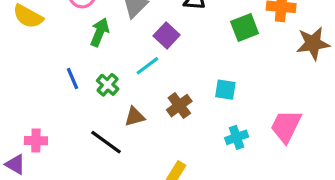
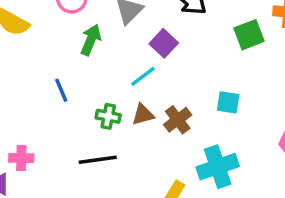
green cross: (108, 85) -> (108, 116), moved, turned -30
brown triangle: (135, 117) -> (143, 115), moved
cyan cross: (237, 137) -> (218, 167), moved, size x1.6
black line: (106, 142) -> (98, 160), turned -44

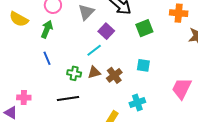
green square: (249, 35) -> (144, 28), moved
green arrow: (91, 40) -> (47, 29), moved
cyan cross: (218, 167) -> (137, 103), size x0.7

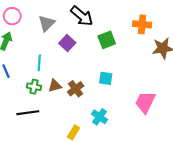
cyan line: (94, 50) -> (39, 63), moved, turned -49
cyan cross: (137, 103) -> (99, 117), turned -35

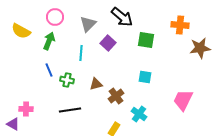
green square: (107, 40) -> (146, 40), turned 30
cyan line: (39, 63) -> (81, 53), moved
green cross: (34, 87) -> (67, 80), moved
brown cross: (76, 89) -> (116, 96), moved

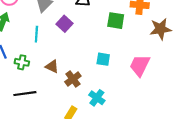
green square: (146, 40) -> (116, 21), moved
brown triangle: (96, 84) -> (52, 66), turned 40
pink trapezoid: (183, 100) -> (140, 65), moved

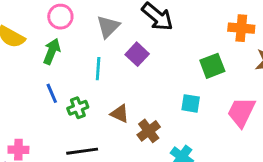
green square: (116, 21) -> (212, 66), moved, turned -30
green cross: (22, 62) -> (78, 108), turned -32

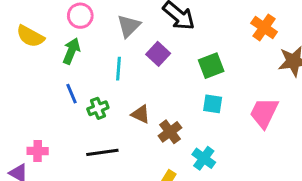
orange cross: (241, 28) -> (264, 27), turned 30
green square: (212, 66) -> (211, 66), moved

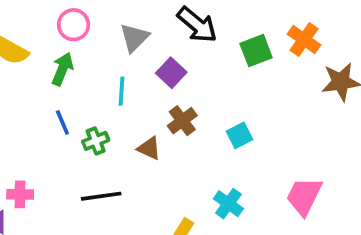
green square: (211, 66) -> (256, 51), moved
cyan square: (213, 104) -> (239, 135), turned -36
pink trapezoid: (264, 113) -> (304, 196), moved
brown cross: (170, 132) -> (182, 121), moved

